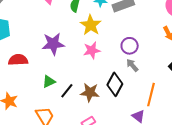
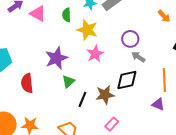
red semicircle: (18, 60) -> (27, 83), turned -78
green triangle: (49, 82) -> (68, 82), moved
black diamond: (115, 84) -> (127, 80), turned 65

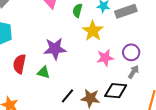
pink star: (95, 54) -> (105, 58), moved
gray arrow: (138, 57) -> (133, 72), turned 72
green triangle: (68, 82) -> (44, 72), moved, turned 40

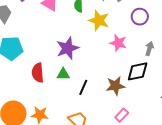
purple circle: (131, 52) -> (140, 17), moved
pink star: (105, 58) -> (118, 43), turned -30
black line: (67, 96) -> (83, 87), moved

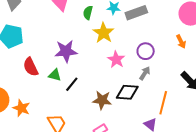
purple circle: (140, 17) -> (146, 51), moved
red semicircle: (38, 73) -> (31, 67), turned -36
black line: (83, 87) -> (72, 84), moved

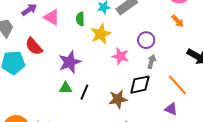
yellow star: (104, 33) -> (101, 34), turned 30
red semicircle: (31, 67) -> (34, 46), moved
orange line: (163, 103) -> (177, 85), turned -40

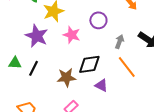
purple star: (70, 62) -> (37, 36), moved, turned -30
gray arrow: (152, 62) -> (119, 42), moved
purple triangle: (171, 109) -> (101, 85), moved

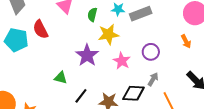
gray arrow: (119, 42) -> (153, 79), moved
black line: (33, 68) -> (81, 96), moved

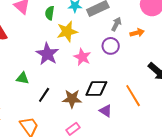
orange arrow: (186, 41) -> (137, 33), moved, turned -72
gray arrow: (153, 79) -> (116, 24), moved

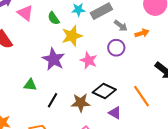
green semicircle: (50, 13) -> (54, 18), turned -40
gray arrow: (116, 24) -> (121, 26), turned 104
black diamond: (96, 89) -> (104, 91), turned 30

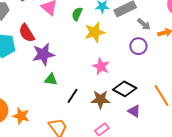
green semicircle: (54, 18) -> (77, 14), turned 56
purple star: (54, 59) -> (43, 54), moved, turned 30
pink star: (89, 60) -> (101, 66), moved

